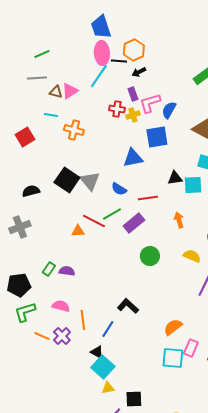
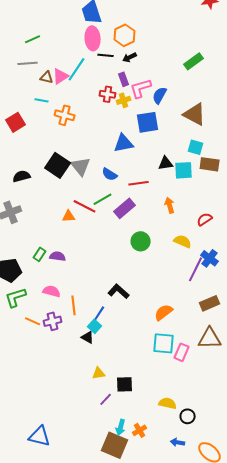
black line: (119, 61) -> (106, 55), moved
cyan line: (99, 76) -> (77, 69), moved
purple cross: (62, 336) -> (53, 321), turned 30
pink rectangle: (191, 348) -> (182, 352), moved
cyan square: (103, 367) -> (95, 326), moved, size x0.6

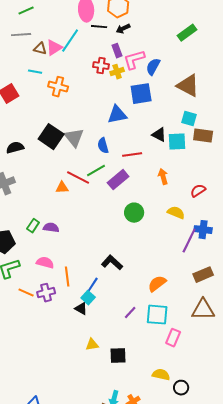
black triangle: (166, 163) -> (159, 135), turned 35
blue semicircle: (110, 174) -> (103, 146), turned 42
blue cross: (210, 258) -> (203, 230), turned -30
pink rectangle: (182, 352) -> (173, 338), moved
purple line: (106, 399) -> (130, 313), moved

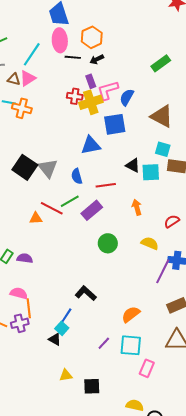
cyan line: (70, 41) -> (32, 54), moved
yellow cross: (117, 72) -> (91, 102), size x1.6
orange cross: (58, 87) -> (22, 108), moved
orange line: (67, 277) -> (29, 308), moved

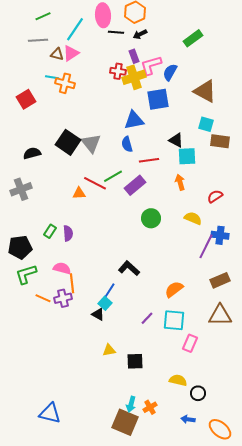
green rectangle: (161, 63) -> (193, 38), moved
cyan square: (151, 172) -> (187, 156), moved
blue semicircle: (77, 176) -> (127, 144), moved
purple semicircle: (25, 258) -> (68, 233), turned 77

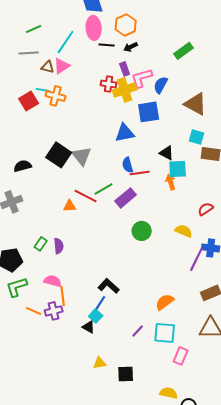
red square: (26, 99) -> (29, 101), moved
blue semicircle: (127, 144) -> (128, 165), moved
orange arrow: (180, 182) -> (171, 182), moved
black L-shape: (129, 268) -> (109, 286), moved

